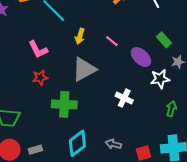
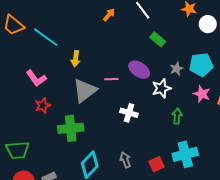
green rectangle: (164, 40) -> (158, 39), moved
pink line: (112, 41) -> (111, 79), moved, turned -32
gray arrow: (113, 144) -> (125, 160), turned 63

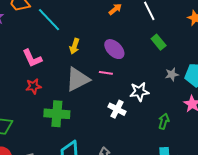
purple ellipse: (139, 70) -> (114, 49), moved
white star: (161, 88) -> (139, 92), moved

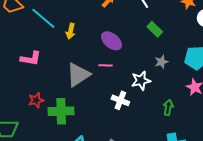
yellow arrow: (74, 46) -> (71, 31), moved
pink L-shape: (32, 58) -> (31, 59), turned -50
gray star: (172, 74) -> (161, 62), moved
red star: (34, 86) -> (36, 100), moved

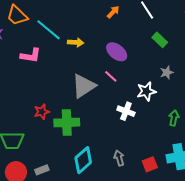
yellow arrow: (71, 31) -> (76, 42), turned -98
pink L-shape: (31, 59) -> (31, 55), moved
pink line: (105, 65) -> (111, 76), turned 40

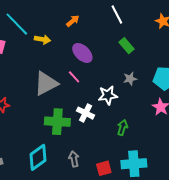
orange arrow: (113, 12) -> (73, 21), moved
green arrow: (174, 118) -> (122, 128), moved
green cross: (67, 123) -> (57, 122), moved

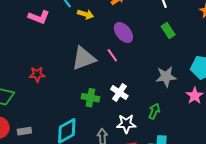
gray star: (130, 79) -> (166, 77), moved, size x1.5
white star: (108, 95) -> (126, 124), moved
green cross: (57, 122) -> (90, 98), size x0.7

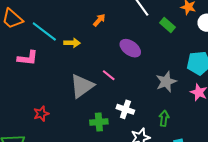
green rectangle: (168, 30) -> (167, 25), moved
purple ellipse: (123, 33) -> (130, 48), moved

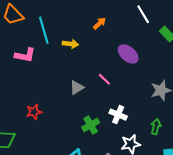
cyan line: (44, 32) -> (44, 30), turned 32
gray triangle: (82, 86) -> (77, 88), size x0.6
green cross: (99, 122) -> (91, 125), turned -30

